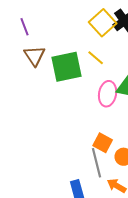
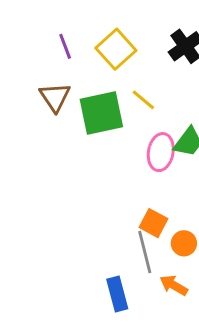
yellow square: (103, 23) -> (116, 49), moved
purple line: (25, 27) -> (65, 46), moved

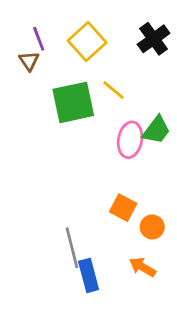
brown triangle: (55, 97) -> (29, 61), moved, size x0.7
gray line: (145, 252) -> (72, 248), moved

